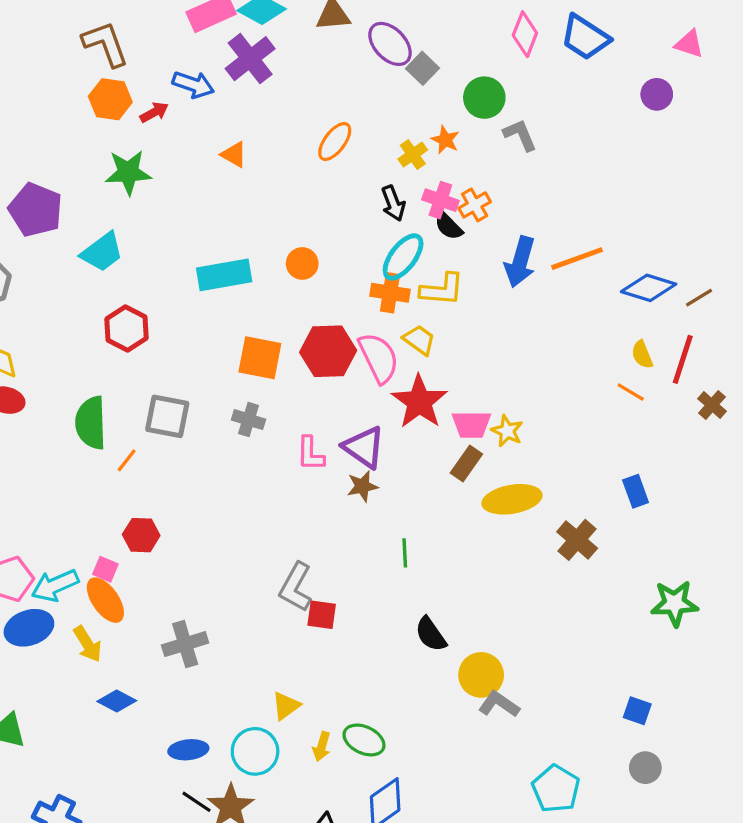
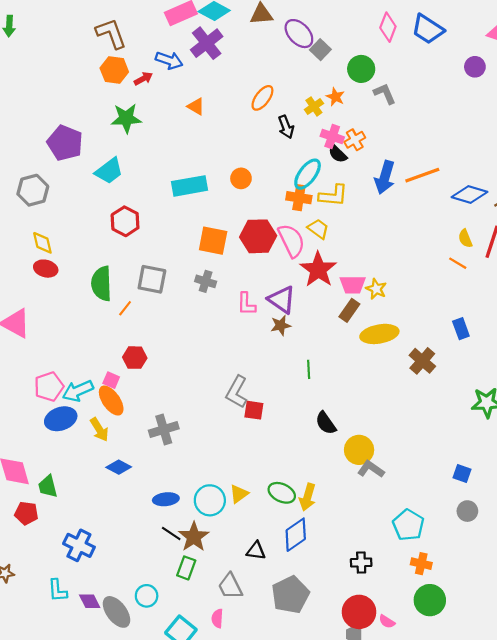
black arrow: (393, 203) -> (286, 127), moved
yellow triangle: (286, 706) -> (239, 494), moved
yellow arrow: (322, 746) -> (308, 497), moved, size x1.4

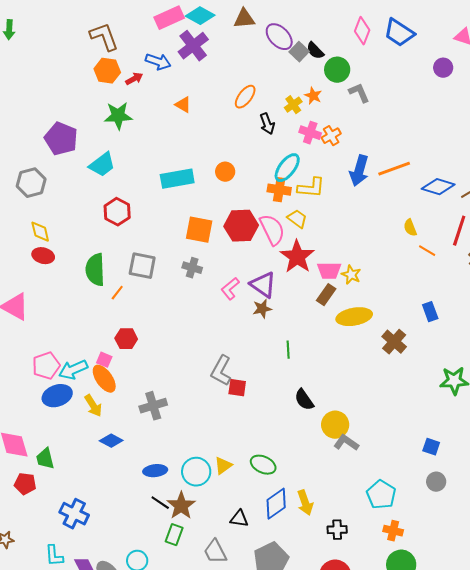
black semicircle: (338, 154) -> (315, 51), moved
yellow semicircle: (465, 238) -> (410, 228), moved
pink L-shape: (246, 304) -> (230, 289), turned 50
yellow arrow: (308, 497) -> (305, 503), moved, turned -35

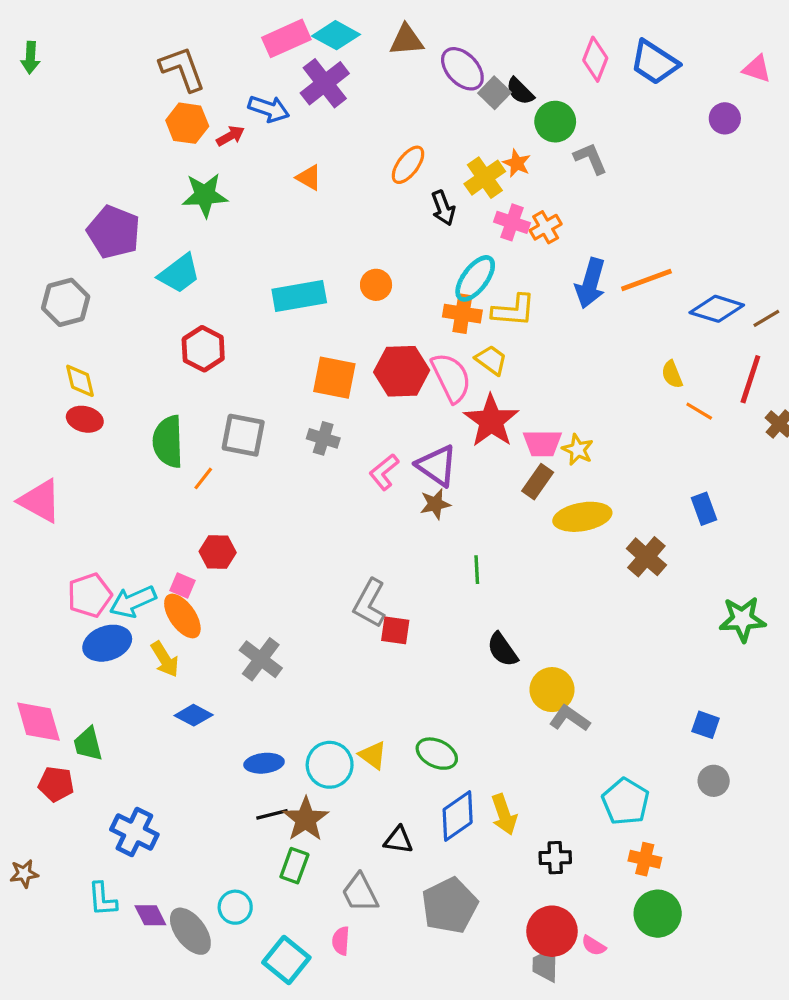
yellow cross: (293, 105) -> (485, 178), size x1.4
gray cross: (153, 406) -> (261, 659), turned -36
yellow triangle: (223, 466) -> (373, 755), turned -48
black line: (160, 503) -> (272, 814), turned -48

